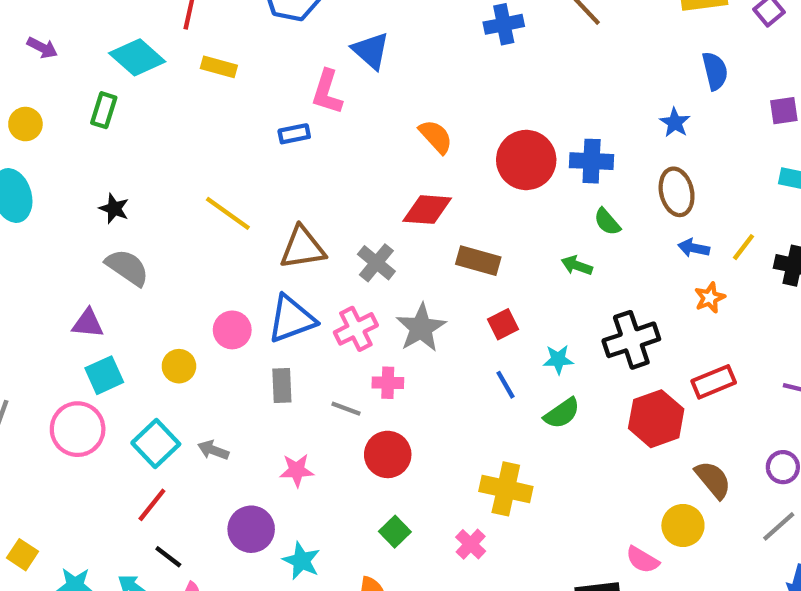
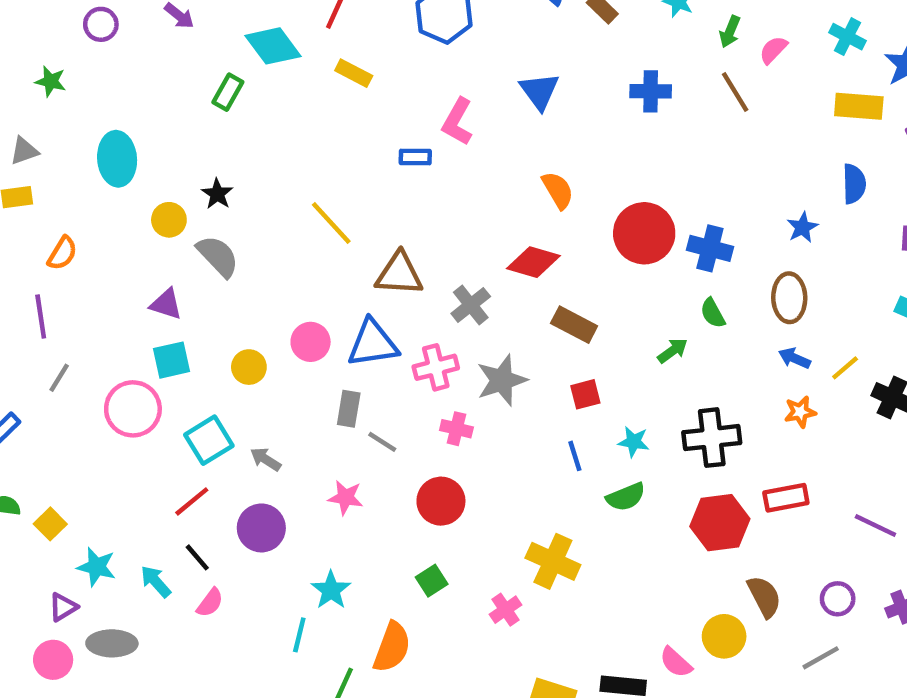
blue triangle: (371, 51) -> (539, 91), moved
yellow circle: (25, 124) -> (169, 220), moved
green arrow: (577, 265) -> (673, 351), turned 112
gray line: (346, 409) -> (382, 442), moved
purple circle: (251, 529) -> (261, 528), moved

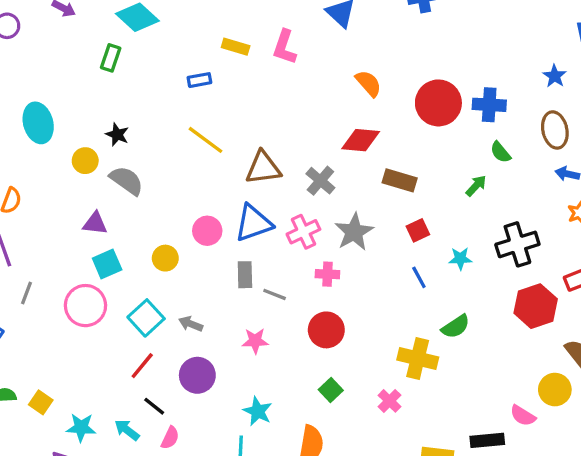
yellow rectangle: (354, 73) -> (236, 47), moved
blue rectangle: (415, 157) -> (199, 80), moved
green semicircle: (626, 497) -> (456, 327), moved

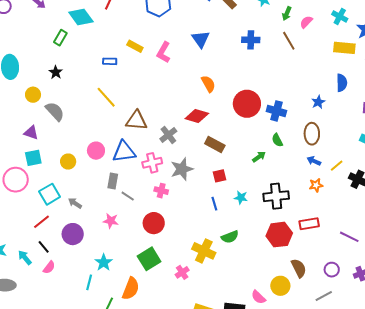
black star: (117, 135) -> (56, 72), moved
green square: (331, 390) -> (149, 259), size x1.6

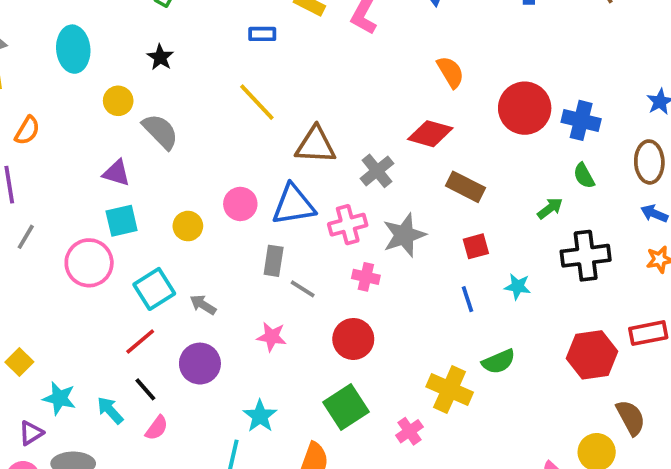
black cross: (276, 196) -> (586, 256), moved

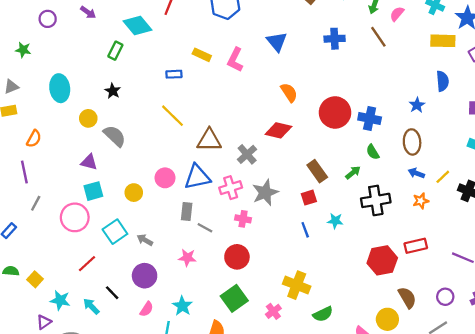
brown rectangle: (466, 187) -> (317, 171), moved, turned 30
red line: (140, 342) -> (87, 264), moved
green semicircle: (499, 362) -> (323, 314), moved
pink semicircle: (157, 428) -> (147, 309), moved

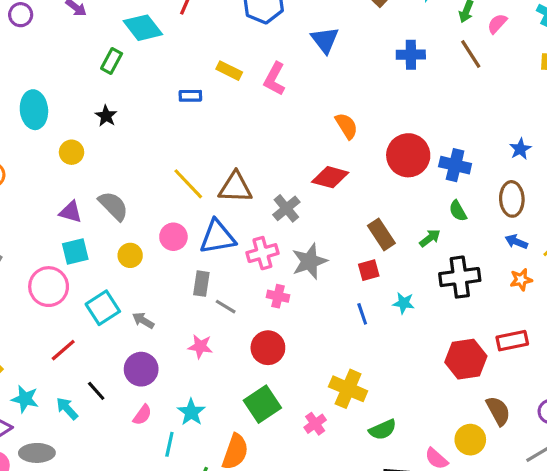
blue triangle: (277, 42) -> (325, 40), moved
yellow line: (172, 116) -> (188, 184), moved
gray semicircle: (115, 136) -> (113, 206), moved

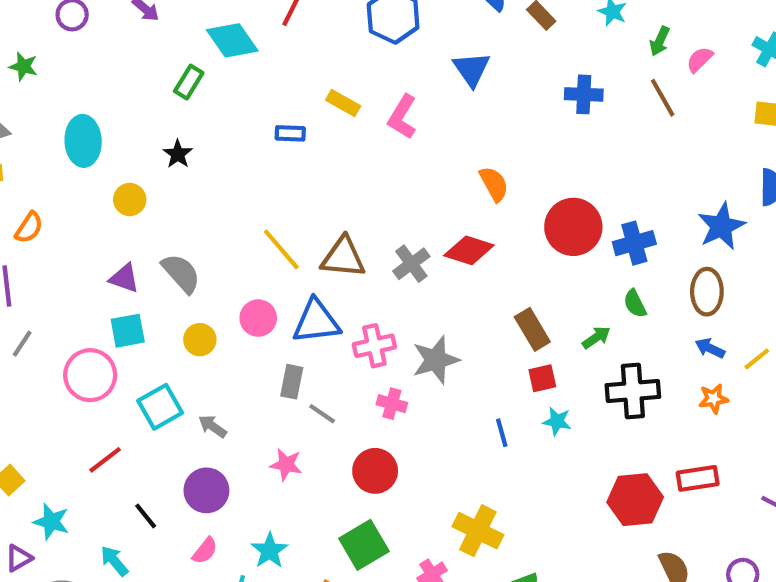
blue star: (520, 149) -> (721, 226), size x1.6
blue cross: (455, 165) -> (634, 243), turned -32
gray cross: (286, 208) -> (411, 264), moved
red square: (369, 270) -> (542, 378), moved
cyan arrow: (67, 409) -> (114, 561), moved

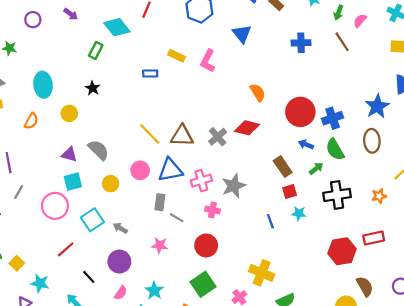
orange semicircle: (29, 228) -> (31, 121), moved
green semicircle: (635, 304) -> (335, 150), size x1.5
blue arrow: (710, 348) -> (306, 144), moved

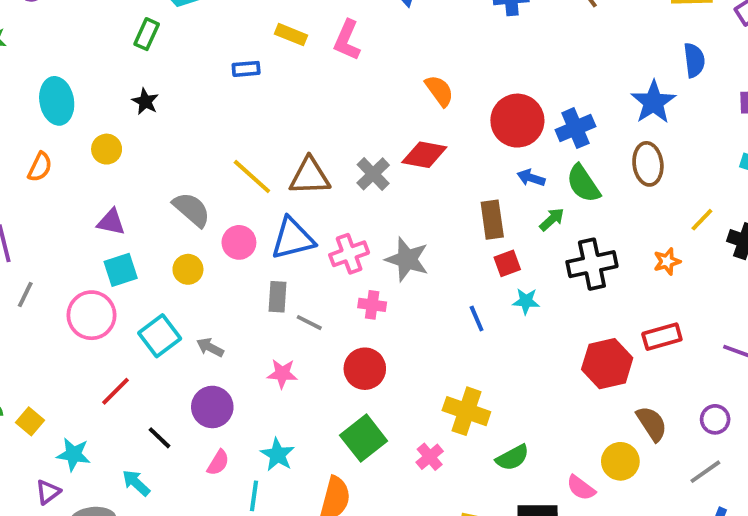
gray semicircle: (99, 150) -> (192, 210), moved
brown rectangle: (283, 167) -> (492, 220), turned 30
gray star: (234, 186) -> (407, 259), turned -30

